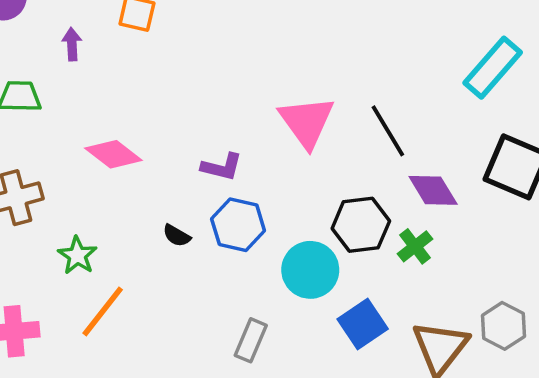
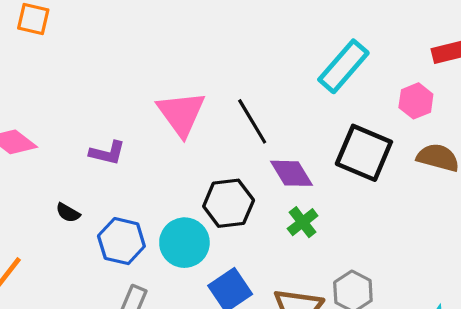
blue hexagon: (238, 225) -> (121, 241), moved
green cross: (415, 246) -> (303, 222), moved

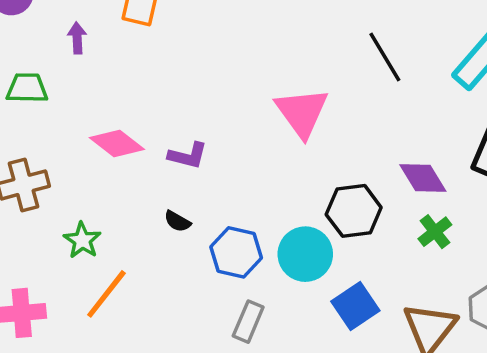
black line: (252, 121) -> (385, 57), moved
purple L-shape: (107, 153) -> (188, 156), moved

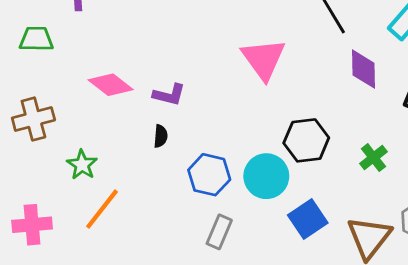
purple diamond: (423, 178) -> (363, 69), moved, turned 30
black semicircle: (177, 221) -> (161, 136), moved, turned -115

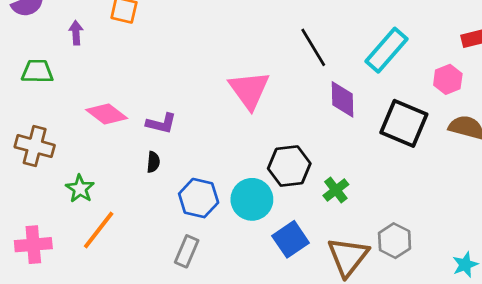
brown cross: (33, 119) -> (35, 146), turned 30
green cross: (373, 158) -> (336, 190), moved
gray rectangle: (219, 232) -> (187, 251), moved

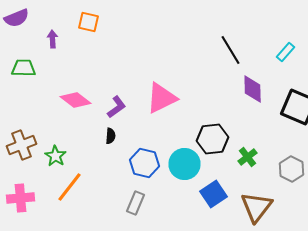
cyan rectangle: (387, 50) -> (286, 52), size x0.6
pink triangle: (249, 90) -> (162, 98), moved, turned 40
purple L-shape: (161, 123) -> (116, 107), turned -50
brown cross: (35, 146) -> (22, 145), moved, turned -36
gray hexagon: (395, 241) -> (292, 169), moved

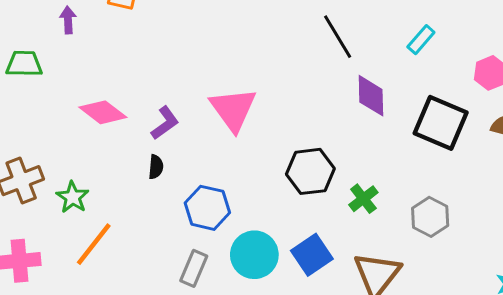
pink triangle: (162, 98) -> (233, 109), turned -40
cyan circle: (184, 164) -> (254, 255), moved

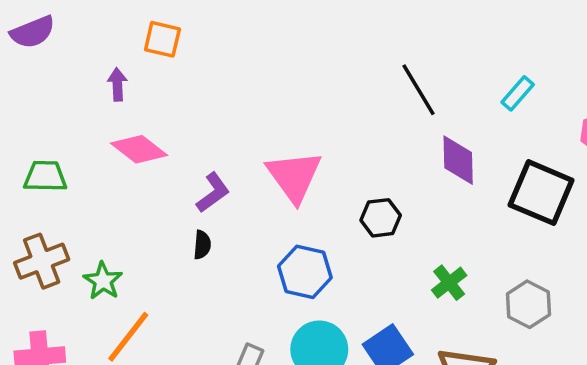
purple arrow: (68, 20) -> (117, 84), moved
green trapezoid: (24, 64) -> (45, 176), moved
pink diamond: (103, 112) -> (139, 149), moved
black hexagon: (310, 171) -> (381, 218), moved, size x0.7
blue hexagon: (207, 208) -> (305, 272), moved

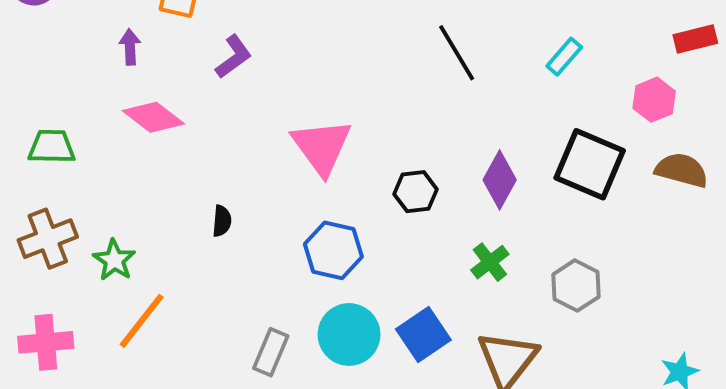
purple diamond: (458, 160) -> (500, 180), moved, turned 30
purple L-shape: (213, 193) -> (234, 57), moved

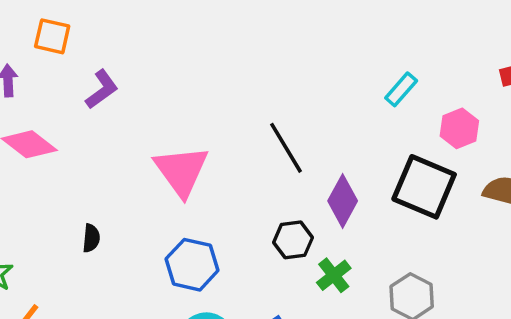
black line: (457, 53) -> (286, 148), moved
pink hexagon: (654, 100) -> (459, 128), moved
black hexagon: (416, 192) -> (293, 240), moved

